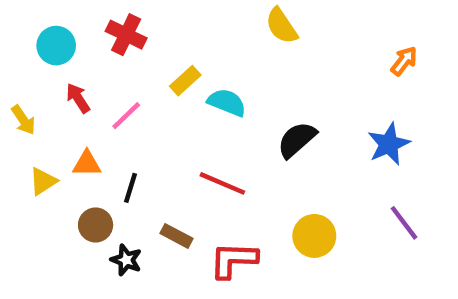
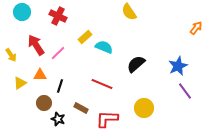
cyan circle: (56, 46) -> (22, 12), moved
orange arrow: (404, 61) -> (196, 28), moved
red arrow: (78, 98) -> (36, 45), size x1.5
purple line: (404, 223) -> (185, 91), moved

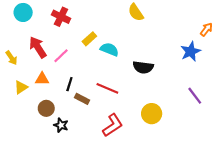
black semicircle: (136, 64) -> (143, 67), turned -132
blue star: (178, 66) -> (191, 51), moved
black line: (60, 86) -> (69, 84), moved
brown rectangle: (81, 108) -> (82, 99), moved
red L-shape: (107, 119) -> (113, 125), turned 145

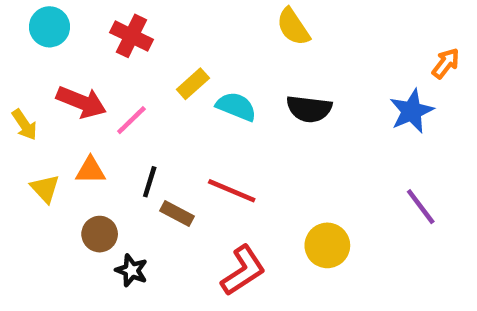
red arrow: (38, 47) -> (81, 102), turned 145
black semicircle: (143, 67) -> (309, 109), moved
yellow triangle: (21, 87) -> (45, 189), turned -40

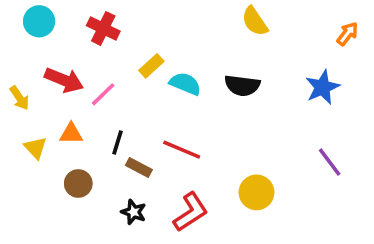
yellow semicircle: (293, 27) -> (255, 21), moved
orange arrow: (446, 63) -> (347, 34), moved
black star: (131, 270) -> (134, 212), moved

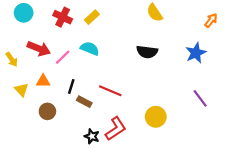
yellow rectangle: (151, 66) -> (92, 17), moved
cyan semicircle: (185, 84) -> (90, 49), moved
black star: (134, 212) -> (92, 136), moved

